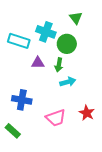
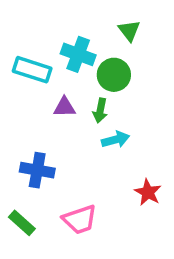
pink trapezoid: (56, 118) -> (80, 220), moved

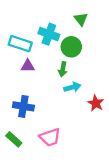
purple triangle: (64, 107) -> (28, 66), moved
red star: (148, 192) -> (96, 103), moved

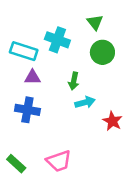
green circle: (71, 47) -> (102, 52), moved
blue cross: (23, 106) -> (27, 110), moved

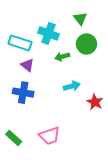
purple triangle: (32, 77) -> (27, 65), turned 40
green arrow: (74, 81) -> (62, 57), moved, turned 64

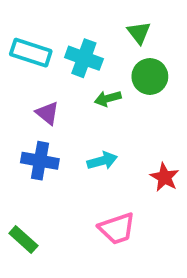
cyan rectangle: (20, 43) -> (31, 53), moved
cyan arrow: (72, 86) -> (102, 161), moved
pink trapezoid: (50, 136) -> (117, 229), moved

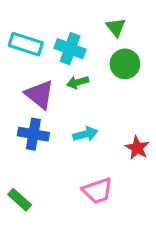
green arrow: (108, 98) -> (78, 82), moved
purple triangle: (47, 113) -> (39, 94), size x1.5

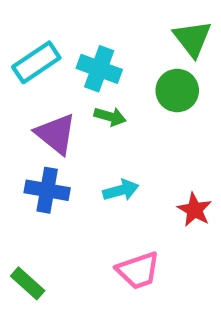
green triangle: (116, 27) -> (192, 38), moved, size x1.4
cyan rectangle: (26, 44) -> (36, 62), turned -52
green arrow: (78, 82) -> (110, 117), turned -150

